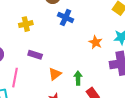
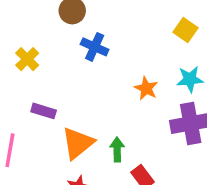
yellow cross: (26, 24) -> (27, 59), turned -32
orange triangle: (55, 74) -> (78, 143), size x1.5

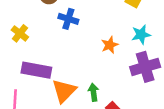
orange star: (146, 88) -> (110, 45), turned 30
purple rectangle: (44, 111) -> (36, 70), size x1.6

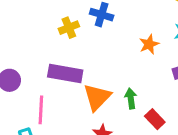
yellow cross: (20, 33) -> (69, 28), moved, turned 30

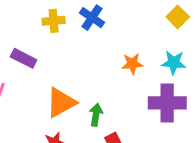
purple rectangle: (65, 73) -> (24, 58), moved, size x0.7

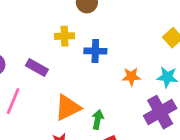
blue cross: (92, 18) -> (95, 51), moved, turned -35
purple cross: (167, 103) -> (160, 112), turned -32

